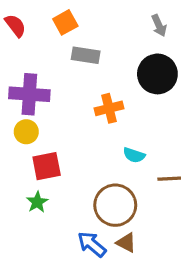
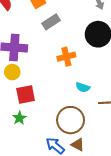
gray rectangle: (86, 55) -> (51, 22), turned -42

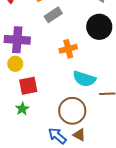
cyan semicircle: (83, 87) -> (84, 79), size x1.6

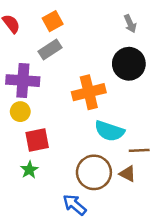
gray rectangle: (53, 15) -> (50, 50), moved
orange cross: (68, 49) -> (89, 92), size x1.4
brown triangle: (79, 135) -> (128, 174), moved

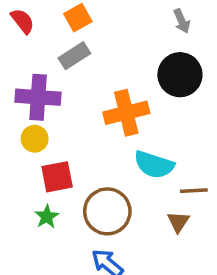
brown circle: (94, 172) -> (107, 211), moved
brown triangle: (128, 174) -> (178, 222), turned 36

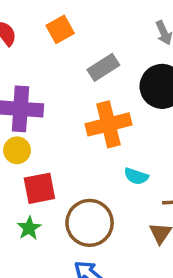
gray rectangle: (74, 56) -> (103, 67), moved
cyan semicircle: (154, 165) -> (136, 176), size x0.6

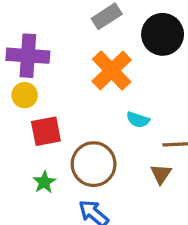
orange cross: (109, 124) -> (112, 70), turned -30
green star: (29, 228) -> (44, 182), moved

